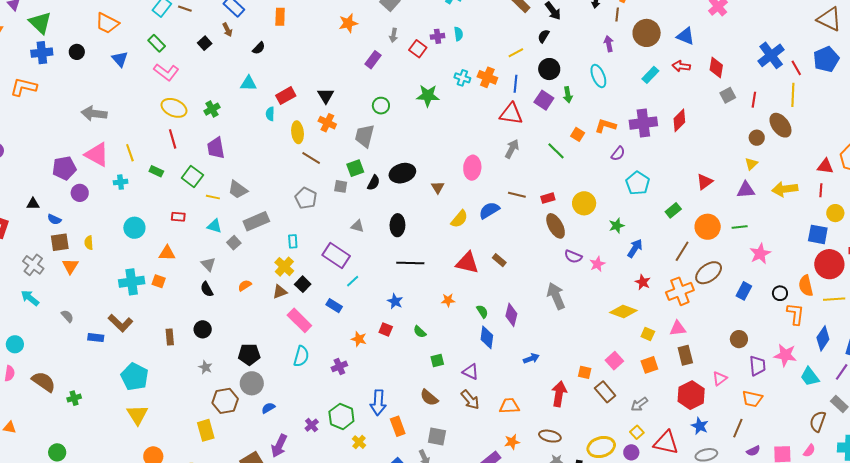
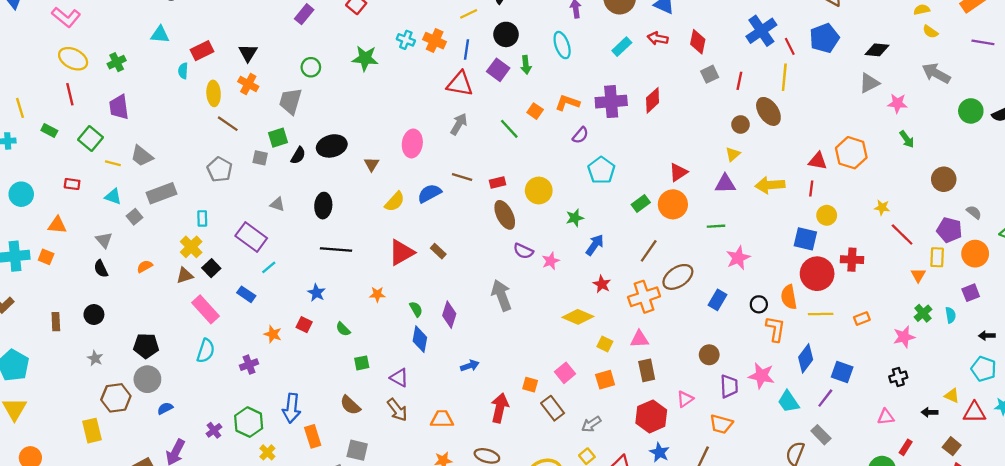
orange circle: (708, 227) -> (673, 204), moved
red triangle: (467, 263) -> (401, 252), turned -45

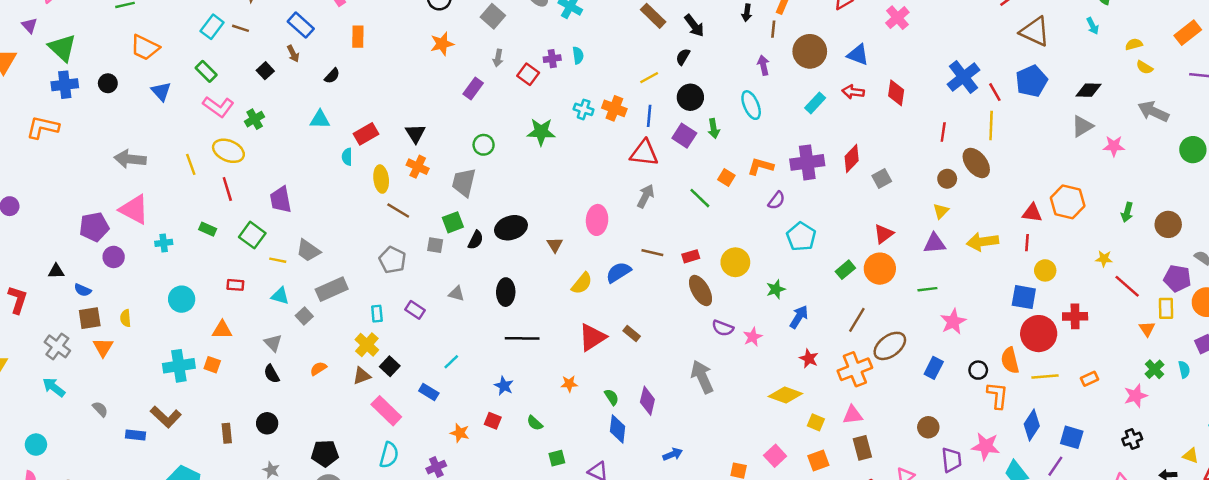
green cross: (117, 62) -> (255, 119), moved
gray square: (710, 74) -> (882, 178), moved
yellow line: (20, 108) -> (191, 164), moved
green arrow: (907, 139) -> (1127, 212), moved, turned 54
purple rectangle: (251, 237) -> (415, 310), moved, size x0.6

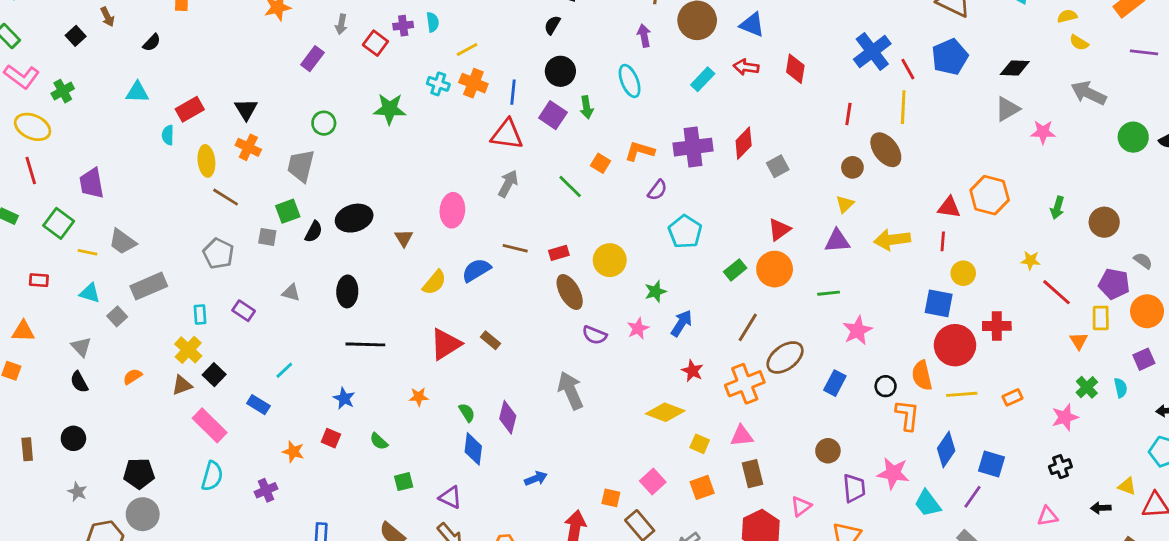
yellow line: (649, 78) -> (467, 49), moved
pink star: (753, 337) -> (638, 328), moved

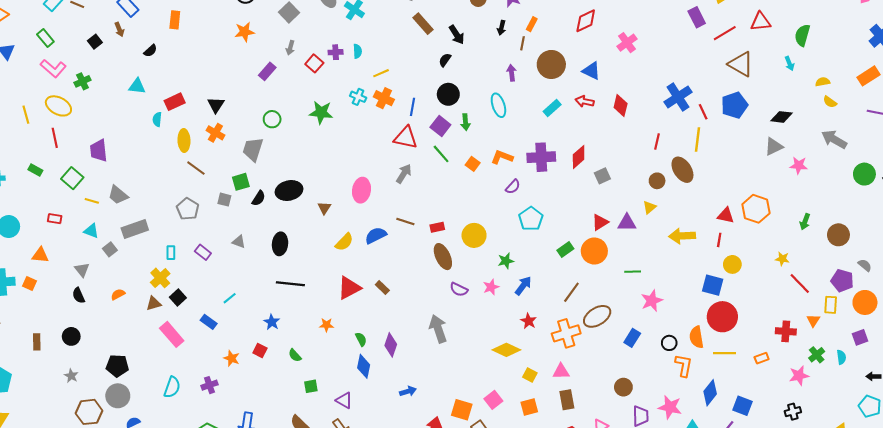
green line: (570, 186) -> (441, 154), moved
purple triangle: (837, 241) -> (627, 223), moved
red cross: (997, 326) -> (786, 331), moved
cyan semicircle: (212, 476) -> (172, 387), moved
orange square: (611, 498) -> (462, 410), size x1.5

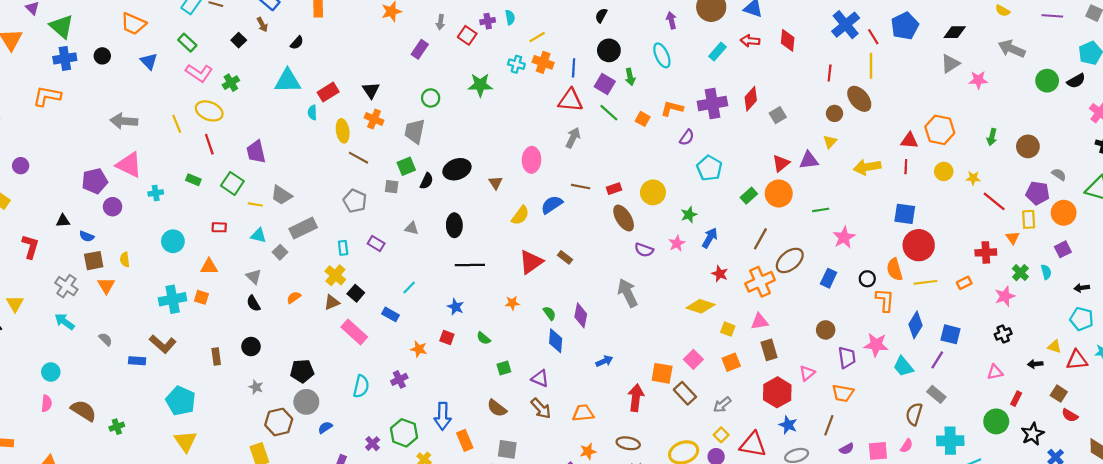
cyan triangle: (137, 86) -> (288, 81), size x1.5
yellow circle: (732, 264) -> (944, 171), moved

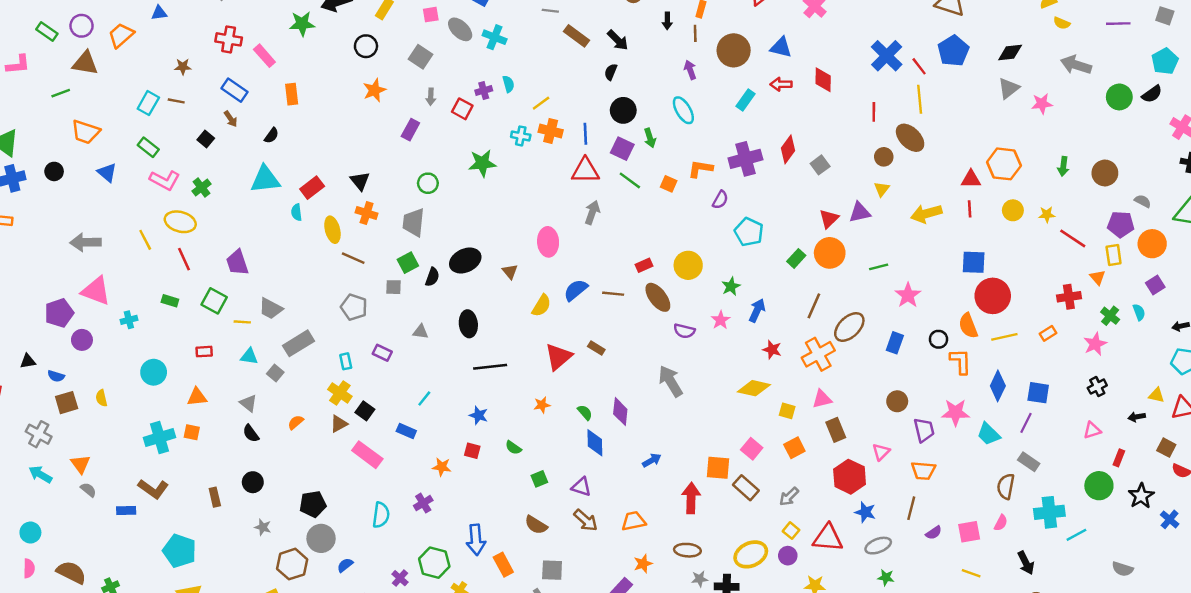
brown line: (581, 187) -> (613, 294), moved
orange triangle: (106, 286) -> (80, 464), moved

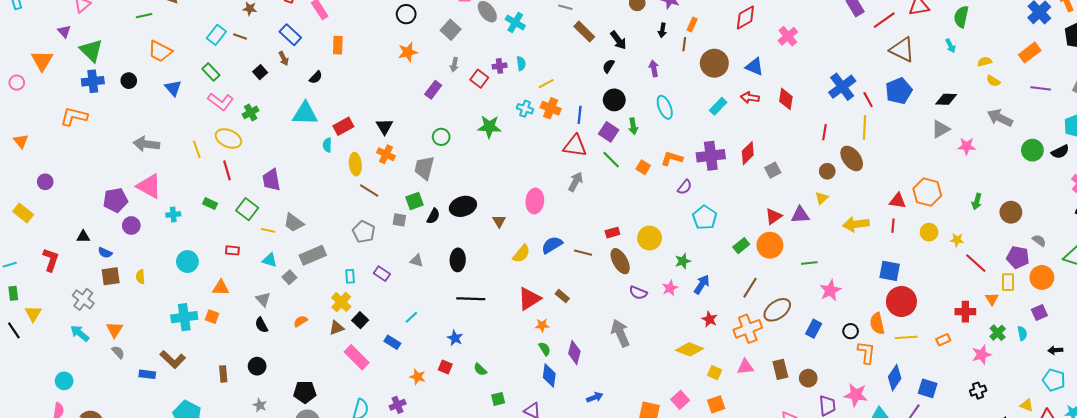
purple arrow: (690, 70) -> (654, 68), moved
orange star: (542, 405) -> (542, 325), moved
brown rectangle: (836, 430) -> (780, 369), moved

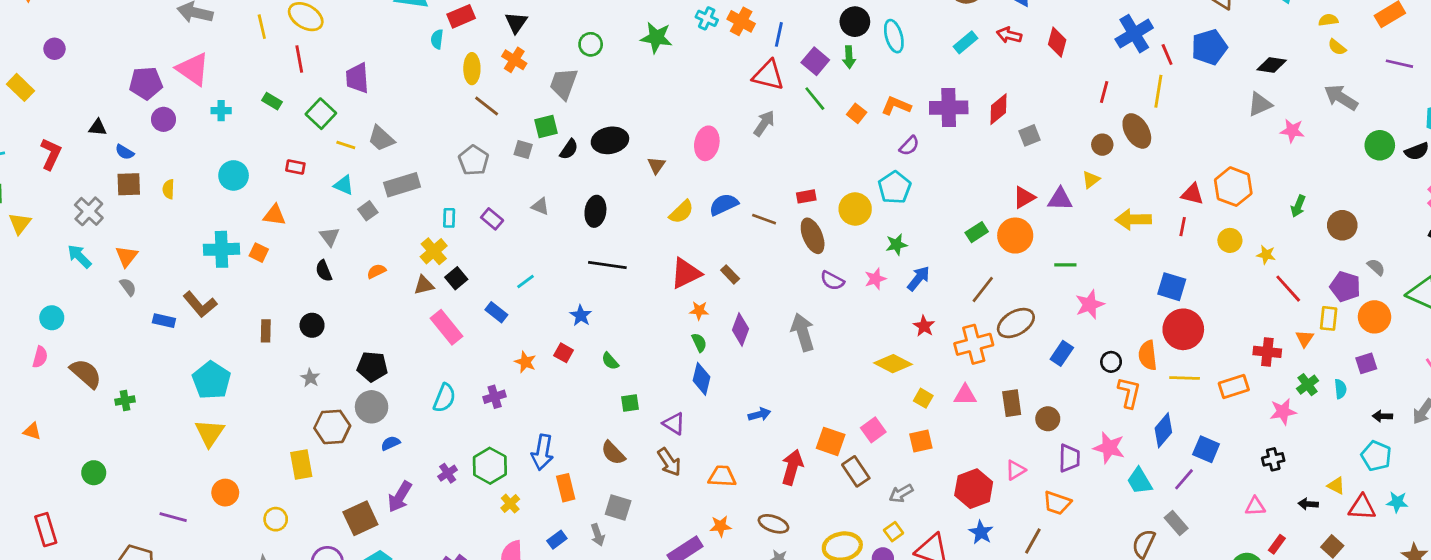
black circle: (614, 100) -> (855, 22), moved
cyan pentagon: (705, 218) -> (895, 187), moved
orange rectangle: (943, 340) -> (1234, 386), size x1.5
purple diamond: (574, 352) -> (741, 329), moved

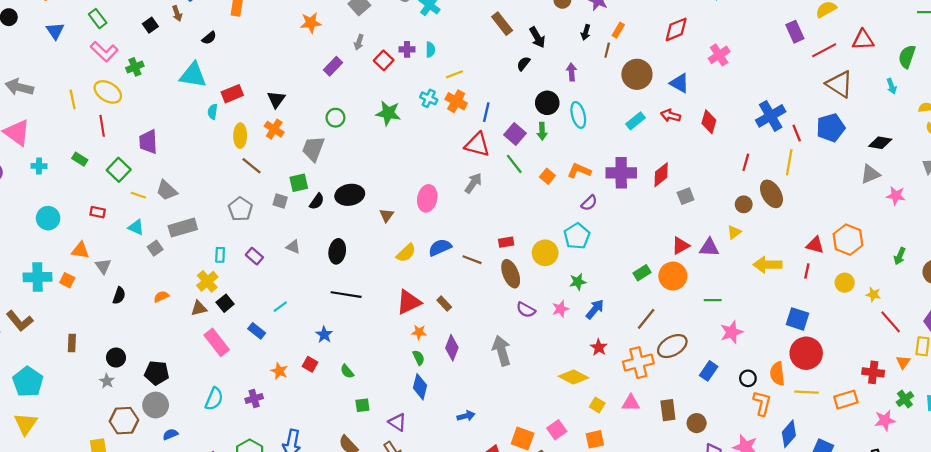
gray triangle: (330, 237) -> (103, 266), moved
black semicircle: (324, 271) -> (119, 296), turned -140
black circle: (312, 325) -> (116, 358), moved

